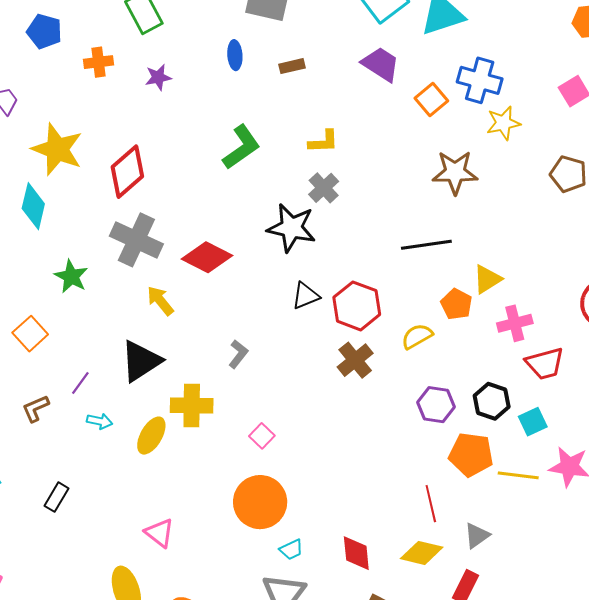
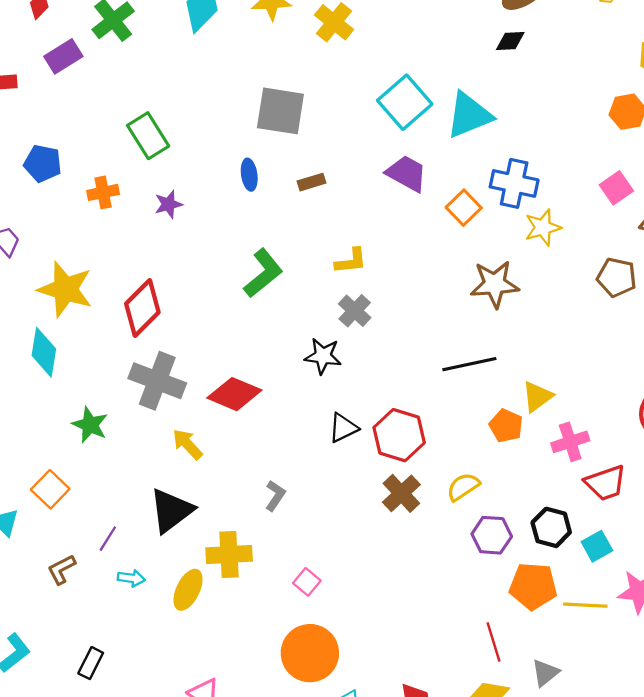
black star: (291, 228) -> (323, 356), size x0.7
yellow semicircle: (417, 336) -> (463, 487), moved

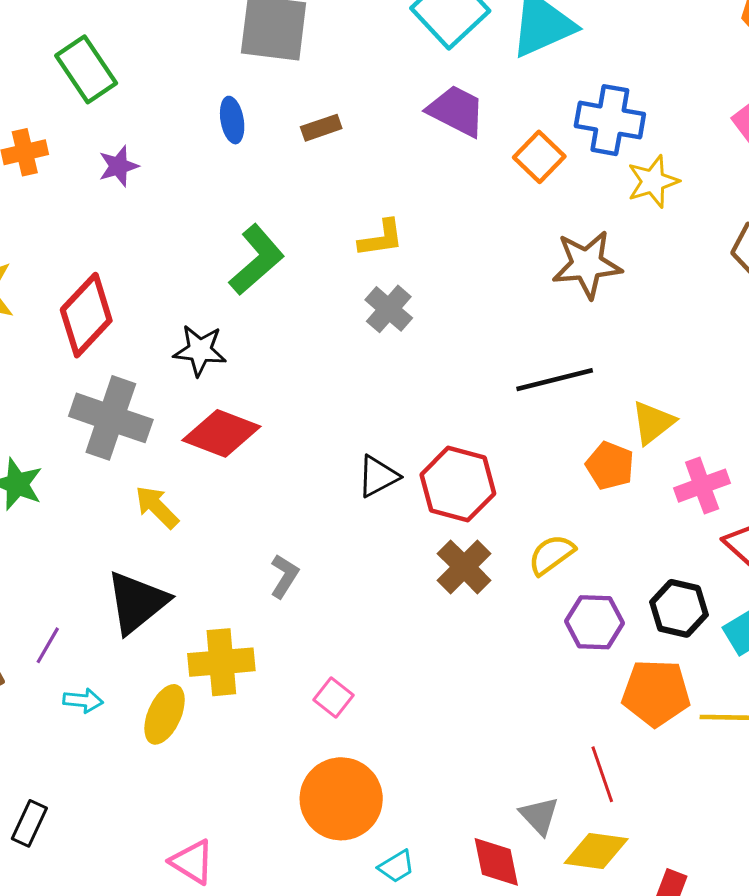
black star: (323, 356) -> (200, 350), moved
gray triangle: (545, 673) -> (539, 816), moved, turned -32

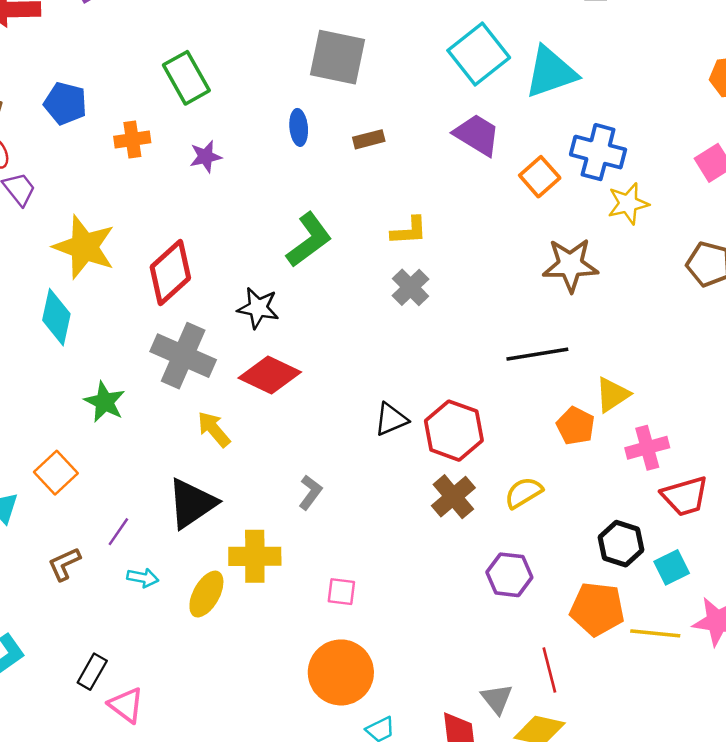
purple hexagon: (595, 622) -> (509, 575), moved
pink square: (333, 697) -> (341, 592), turned -36
pink triangle: (192, 862) -> (126, 705), moved

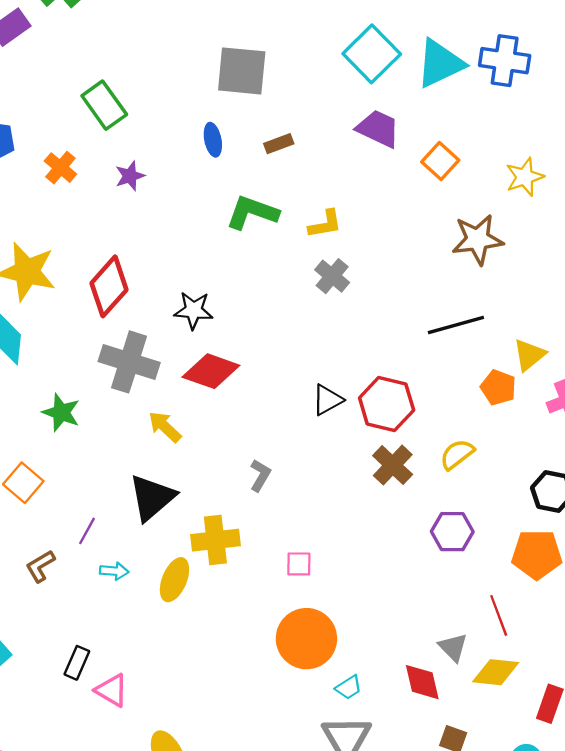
orange cross: (132, 140) -> (60, 168), turned -36
blue cross: (598, 152) -> (505, 61), moved
green L-shape: (309, 240) -> (252, 212), moved, turned -118

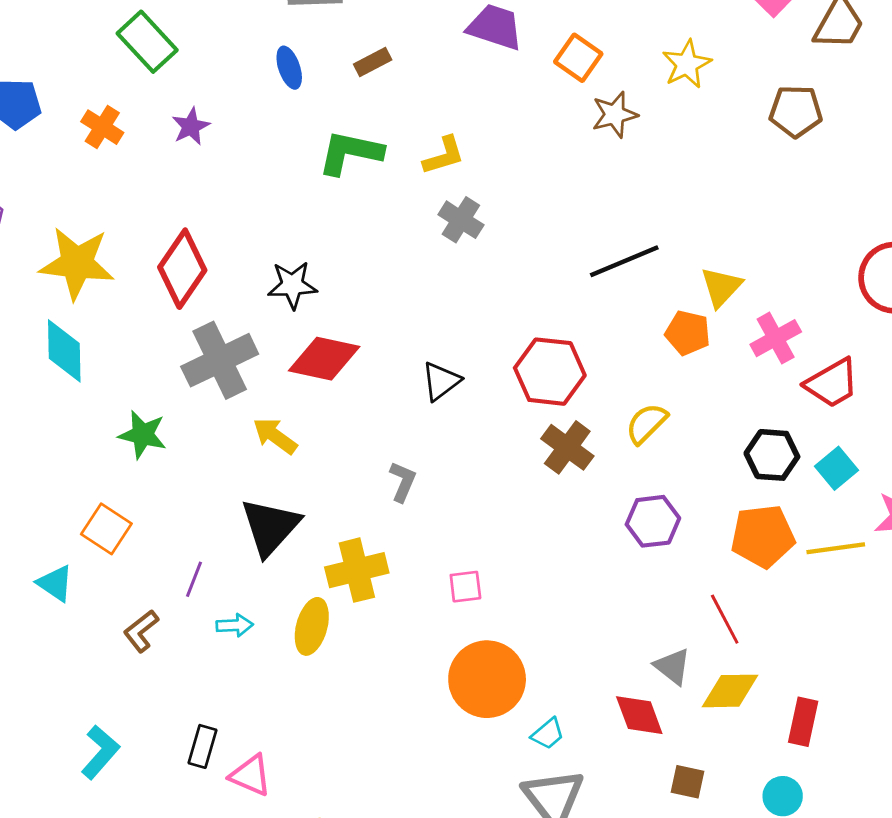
brown star: (477, 239) -> (615, 115), moved, size x0.7
gray cross: (129, 362) -> (220, 360), turned -36
black triangle: (327, 400) -> (441, 381), moved

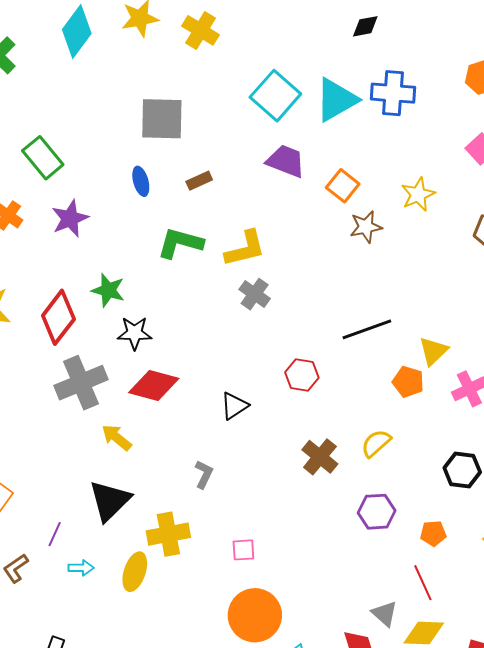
purple star: (191, 126) -> (70, 218), size x1.4
yellow L-shape: (444, 156) -> (245, 249), size x1.4
red hexagon: (550, 372) -> (302, 375), moved, size x0.7
green star: (143, 435) -> (108, 290), moved
orange pentagon: (763, 536) -> (433, 533), moved, size x0.6

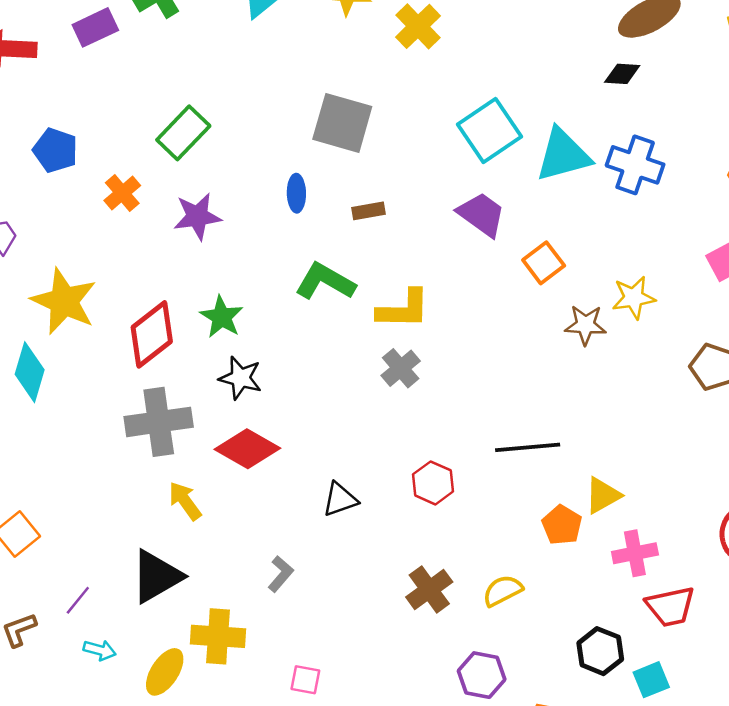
green rectangle: (43, 158) -> (183, 133), turned 69
brown star: (366, 227) -> (585, 325), moved

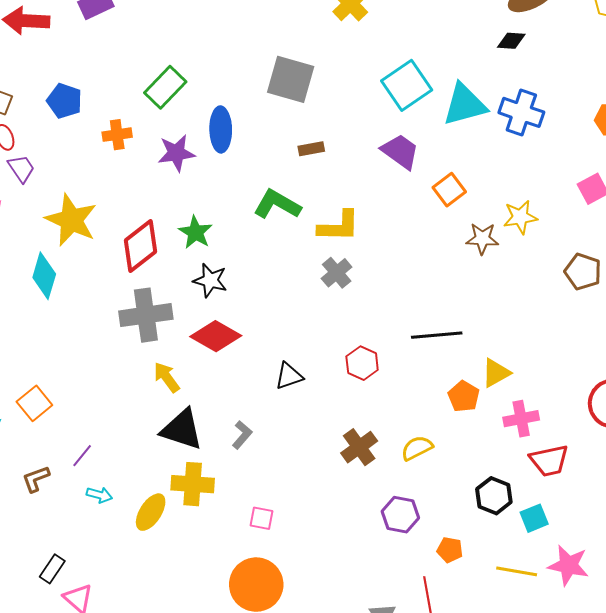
orange cross: (122, 193) -> (117, 135), turned 32
blue ellipse: (296, 193) -> (221, 129), moved, size x1.5
black triangle: (156, 576) -> (182, 430), moved, turned 48

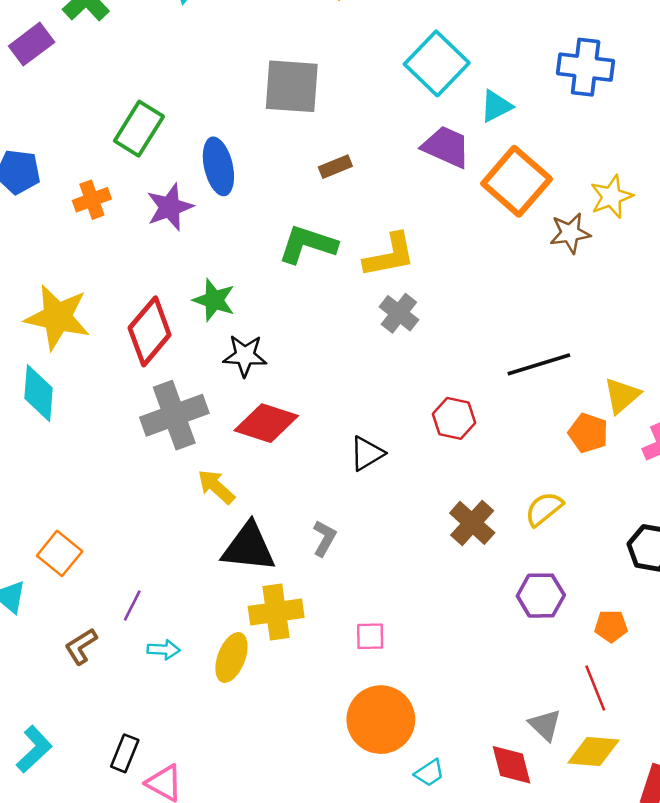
cyan triangle: (465, 105) -> (496, 106), moved, size x0.6
orange square: (449, 190) -> (517, 181), size x1.6

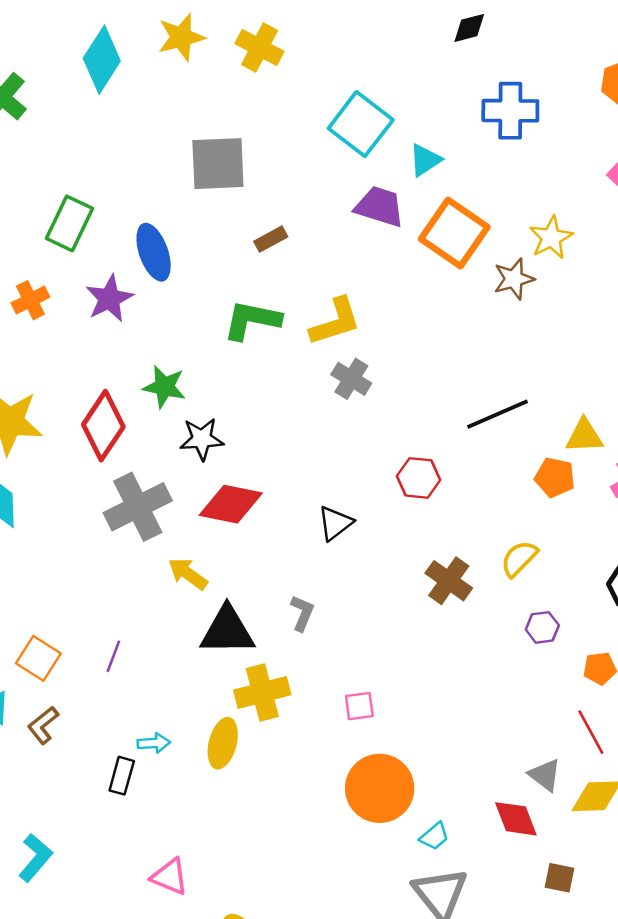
yellow triangle: (622, 396) -> (584, 436), turned 45
purple hexagon: (541, 596) -> (542, 627), moved, size x0.7
purple line: (132, 606) -> (113, 656), moved
brown L-shape: (81, 646) -> (43, 725), moved
black rectangle: (125, 753) -> (122, 776), moved

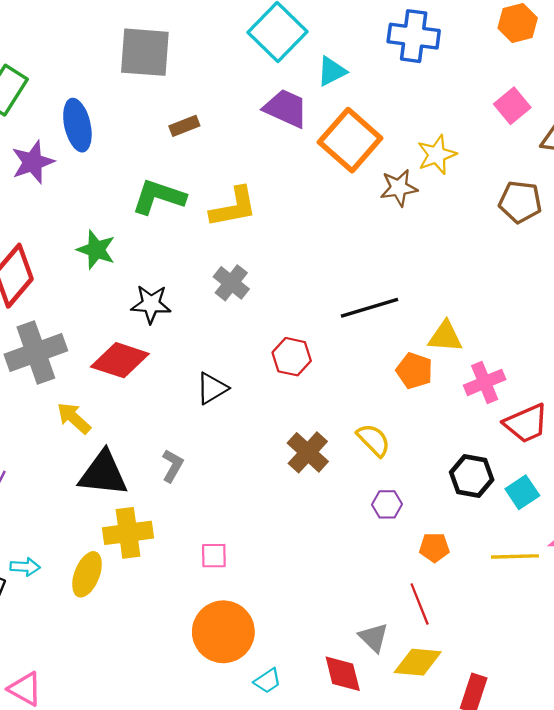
gray cross: (351, 379) -> (231, 283), moved
green star: (164, 387) -> (96, 250), moved
black star: (202, 439) -> (151, 304), moved
yellow semicircle: (519, 559) -> (373, 440), turned 84

